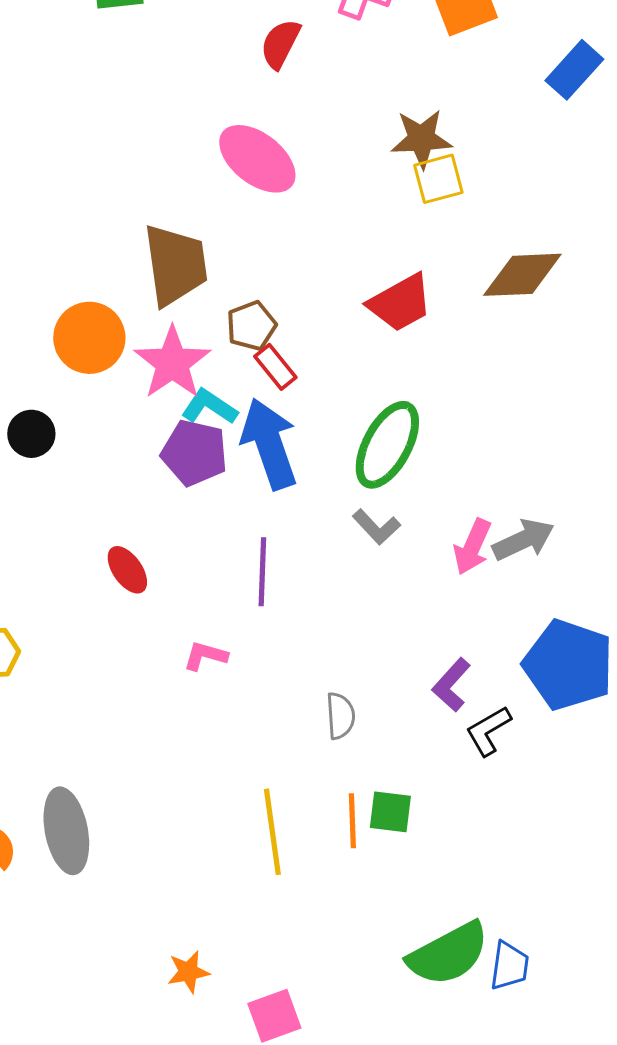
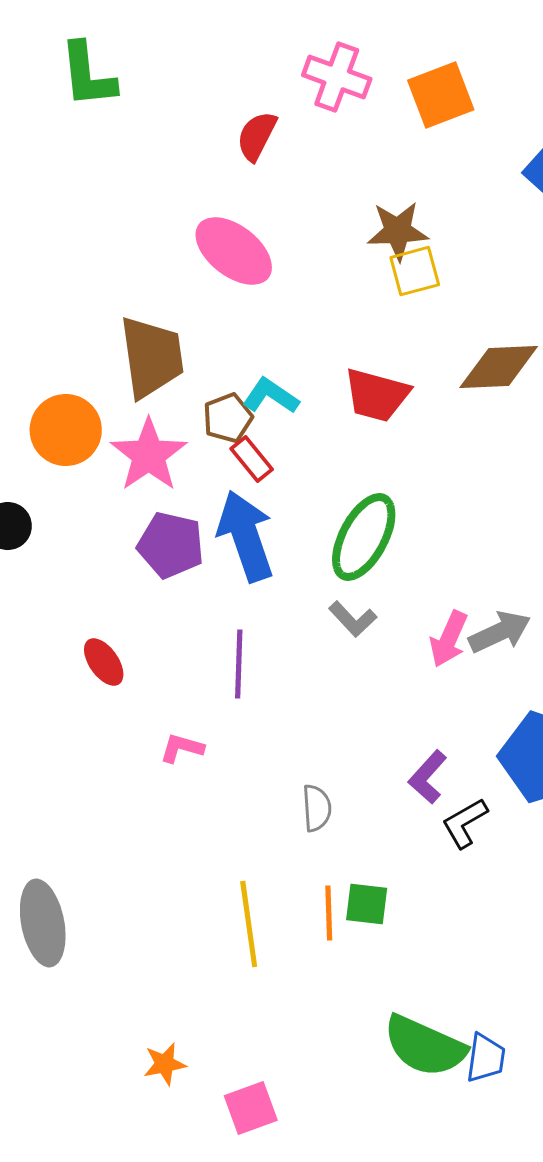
red trapezoid: (400, 303) -> (377, 395), turned 44
cyan L-shape: (209, 407) -> (271, 396), moved
green semicircle: (448, 954) -> (425, 1046), turned 52

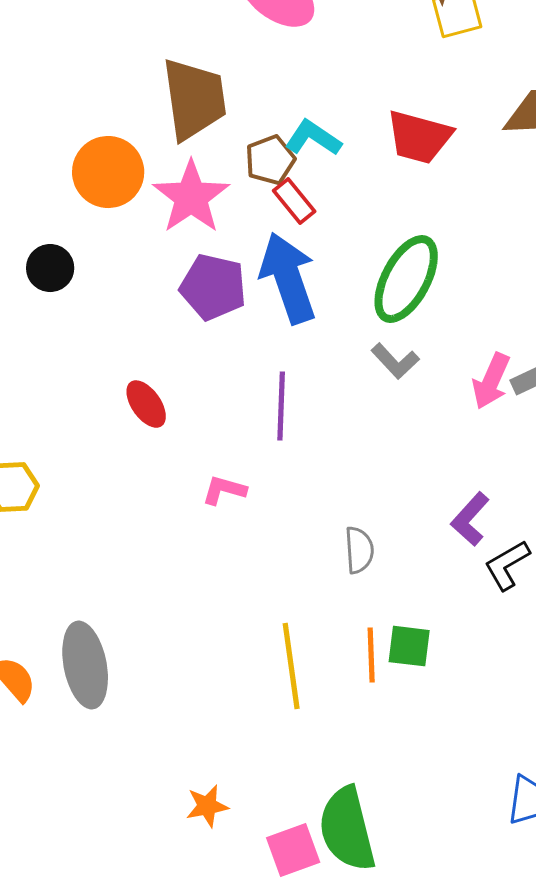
green semicircle: (425, 1046) -> (347, 829), moved, turned 52

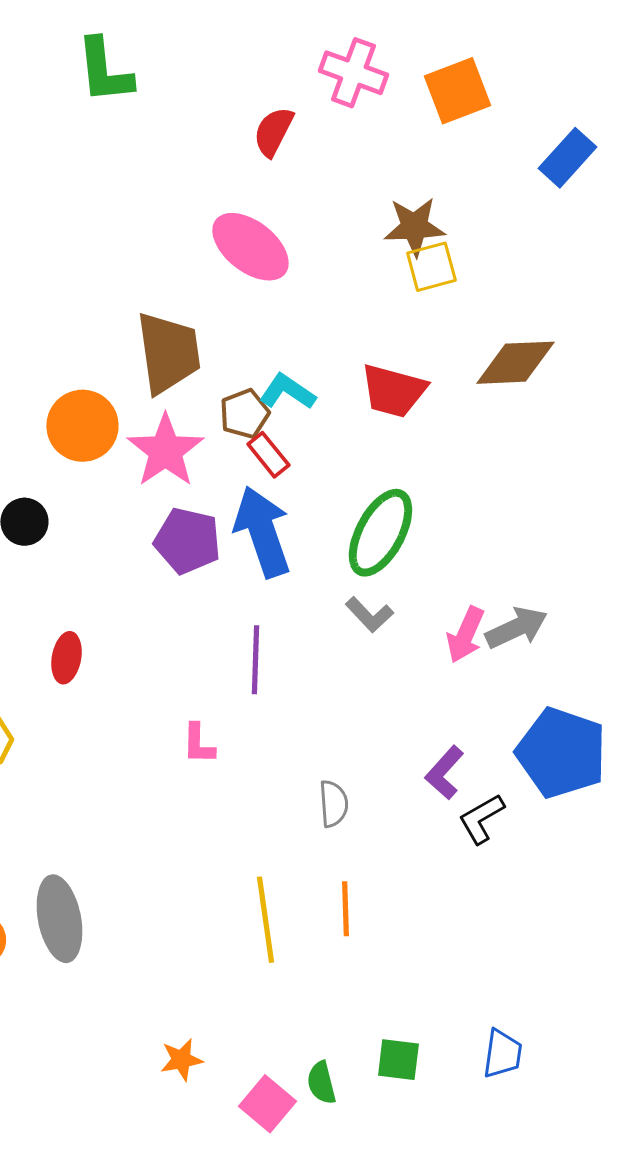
red ellipse: (146, 404) -> (66, 658), moved, turned 45
pink L-shape: (224, 490) -> (198, 744), turned -105
green square: (409, 646) -> (398, 1060), moved
green semicircle: (347, 829) -> (321, 1083), size x0.5
pink square: (293, 850) -> (267, 1104), turned -30

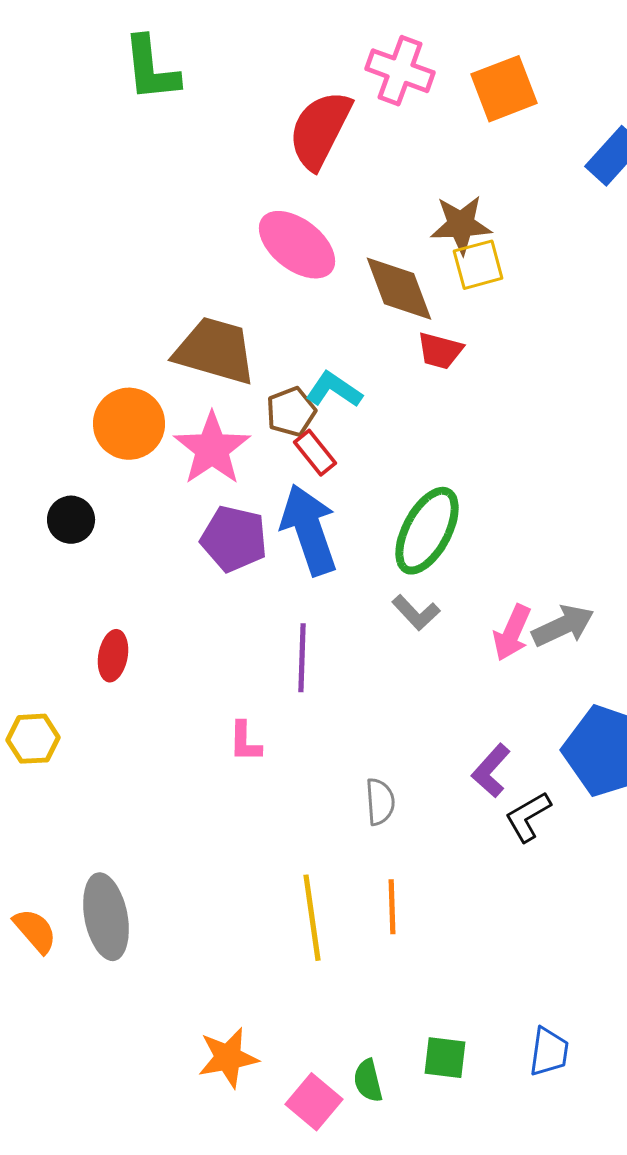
red semicircle: (273, 132) -> (320, 130), size x1.6
brown trapezoid: (168, 353) -> (215, 351), turned -66
brown diamond: (515, 363) -> (399, 289), moved, turned 72
red trapezoid: (393, 391) -> (440, 351), moved, size x0.7
orange star: (181, 1060) -> (228, 1058), size x1.4

